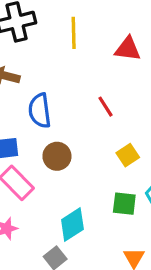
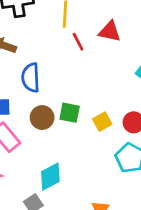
red line: (105, 107) -> (78, 42), moved
green square: (124, 204) -> (70, 113), moved

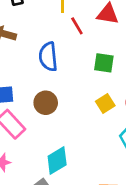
blue semicircle: (31, 78) -> (48, 57), moved
green square: (70, 113) -> (104, 63), moved

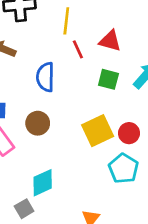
green square: (104, 63) -> (108, 79), moved
yellow square: (105, 103) -> (98, 131), size x1.6

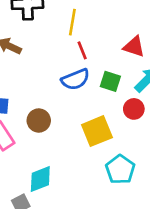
red triangle: (110, 41) -> (134, 47), moved
blue semicircle: (45, 77) -> (75, 79), moved, turned -116
red circle: (129, 133) -> (134, 109), moved

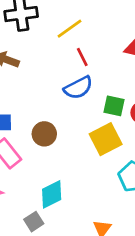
yellow line: (72, 22) -> (69, 29), turned 50
green square: (110, 81) -> (114, 106), moved

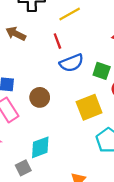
red line: (82, 57) -> (57, 41), moved
green square: (114, 106) -> (102, 71), moved

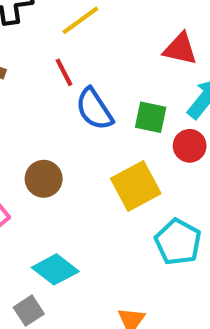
blue semicircle: (72, 63) -> (94, 109), turned 85
cyan diamond: (40, 147) -> (55, 269), turned 65

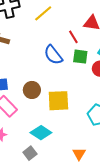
red line: (64, 72) -> (73, 37), moved
yellow square: (136, 186) -> (58, 101), moved, turned 30

